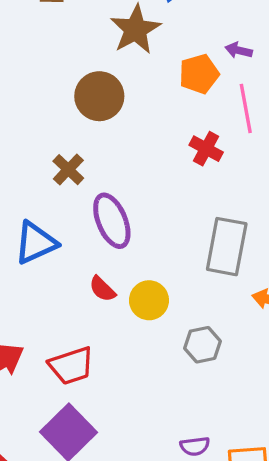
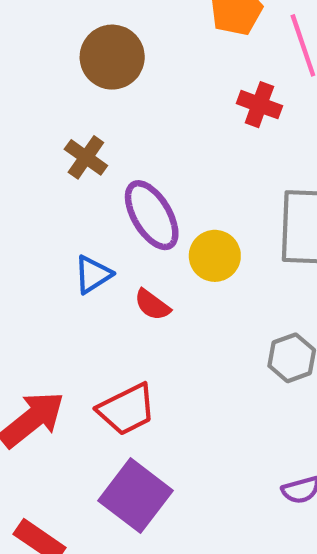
blue triangle: (36, 243) -> (93, 274), moved, size x0.7
yellow circle: (149, 300) -> (215, 256), moved

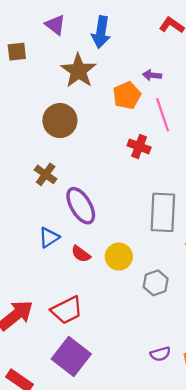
yellow circle: (215, 256) -> (119, 257), moved

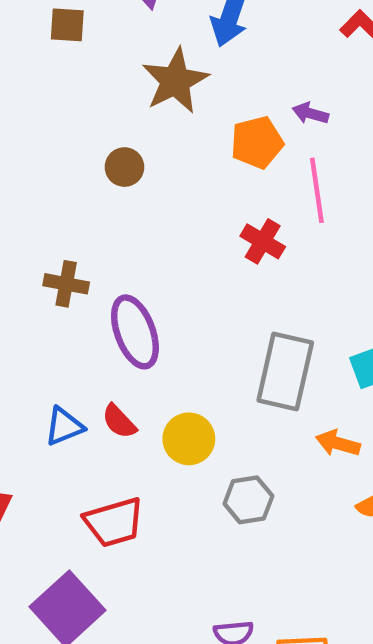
brown circle: (60, 121) -> (124, 167), size x0.6
brown cross: (46, 174) -> (66, 284), moved, turned -35
blue triangle: (49, 237) -> (64, 426), moved
red trapezoid: (67, 310) -> (114, 522), moved

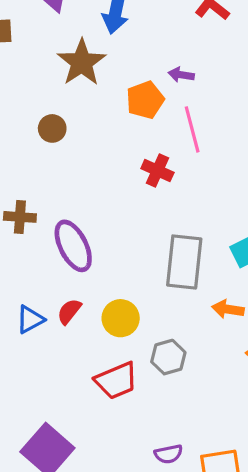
red semicircle: (119, 421) -> (69, 311), turned 88
red trapezoid: (114, 522) -> (116, 381), moved

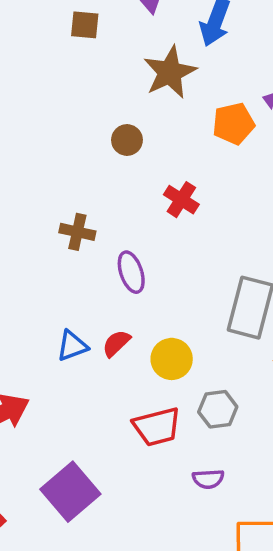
red cross: (157, 170) -> (181, 200), moved
purple ellipse: (73, 246) -> (131, 272), size x0.7
purple semicircle: (169, 454) -> (208, 479), moved

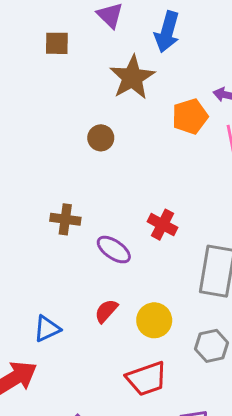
red cross: (181, 200) -> (162, 225), moved
purple ellipse: (131, 272) -> (114, 250), turned -32
blue triangle: (72, 346) -> (47, 329), moved
gray hexagon: (218, 409) -> (212, 346), moved

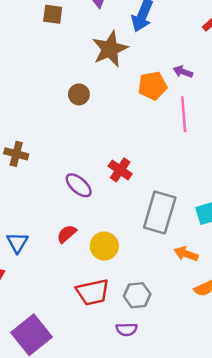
brown cross: (65, 219) -> (16, 154), moved
blue triangle: (47, 329) -> (17, 242), turned -40
gray hexagon: (212, 346) -> (137, 295), moved

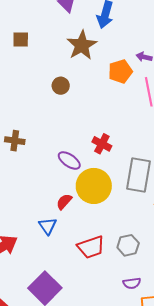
brown square: (53, 14) -> (21, 39), moved
blue triangle: (17, 242) -> (48, 226), moved
yellow circle: (104, 246) -> (94, 186), moved, size x1.5
purple semicircle: (127, 329) -> (132, 283), moved

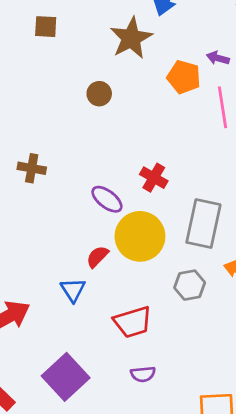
orange pentagon: (120, 71) -> (184, 77), turned 30
gray hexagon: (128, 245) -> (190, 285), moved
purple semicircle: (132, 283) -> (143, 374), moved

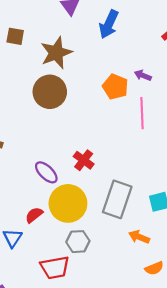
brown star: (131, 38) -> (56, 53), moved
brown circle: (99, 94) -> (50, 92), size x1.8
gray hexagon: (190, 285) -> (78, 242), moved

